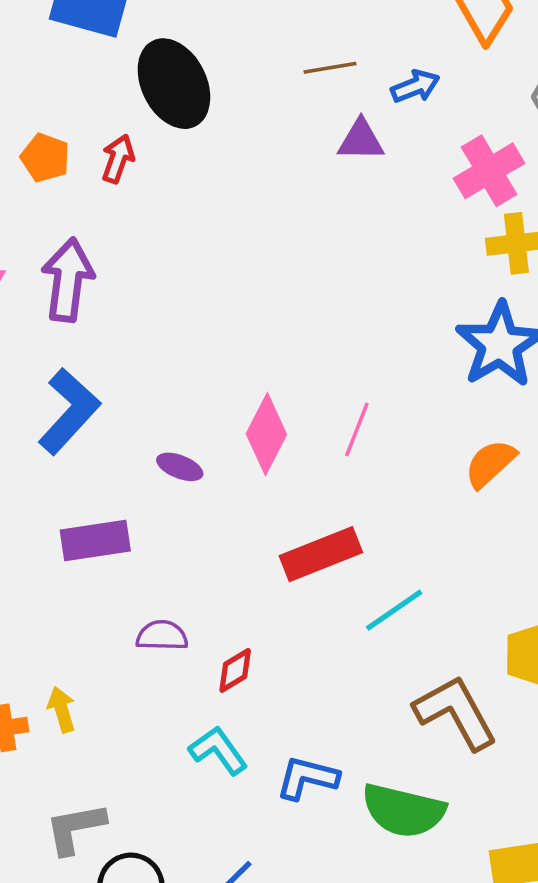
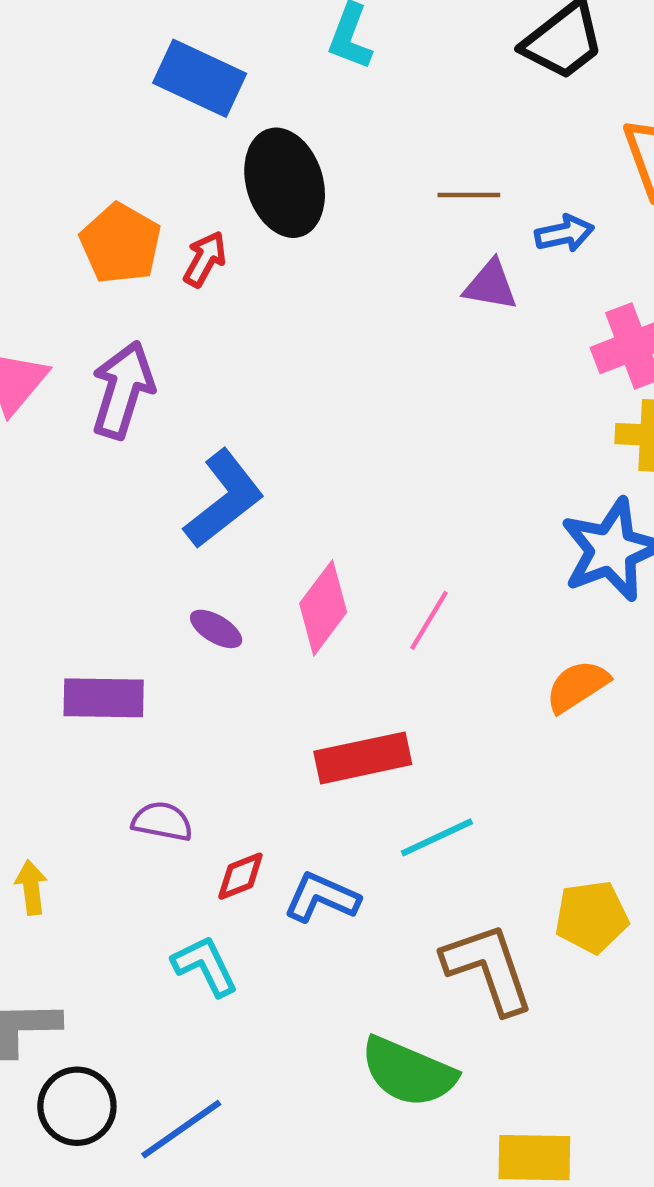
orange pentagon: (45, 158) -> (121, 244), size x1.4
blue L-shape: (69, 411) -> (224, 499), moved
blue L-shape: (307, 778) -> (322, 897), moved

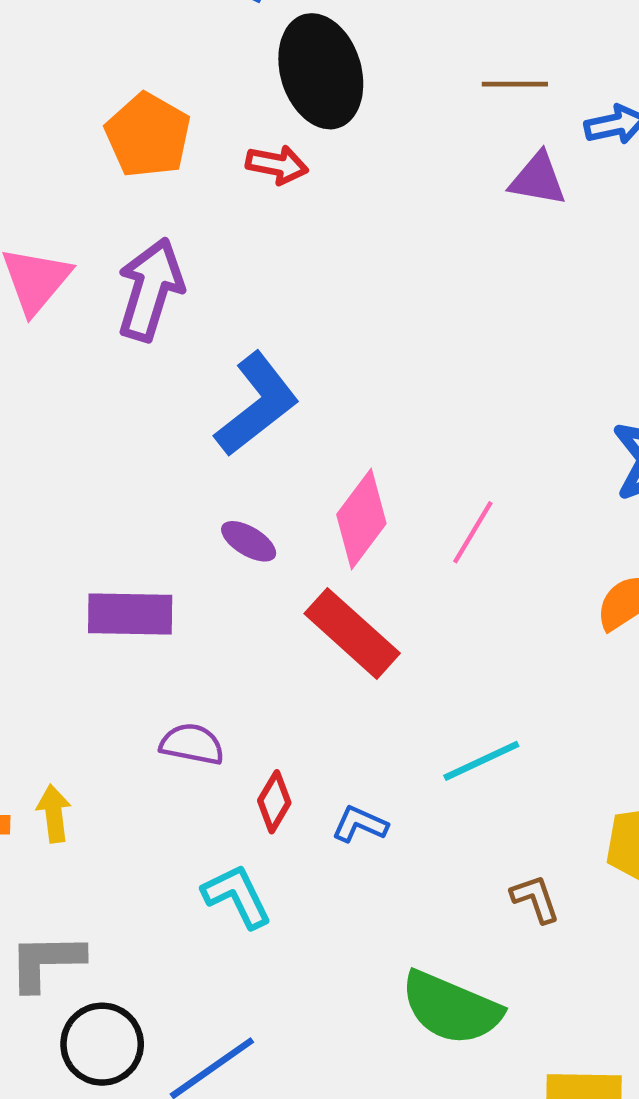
red arrow: (205, 259) -> (277, 165), moved, turned 72
red rectangle: (363, 758) -> (352, 633), moved, turned 54
red diamond: (240, 876) -> (274, 802), turned -38
blue L-shape: (322, 897) -> (360, 824), size x0.7
brown L-shape: (488, 968) -> (535, 899), size x0.5

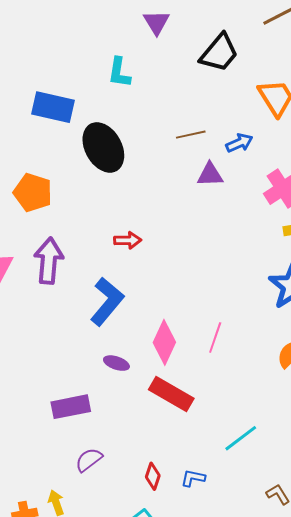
red arrow: (277, 165) -> (128, 240), moved
purple semicircle: (192, 744) -> (89, 460), moved, turned -36

